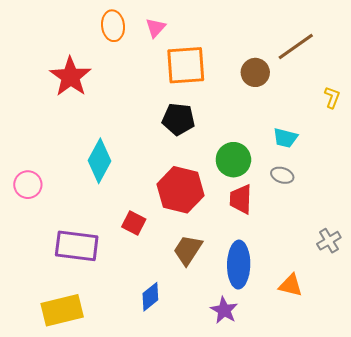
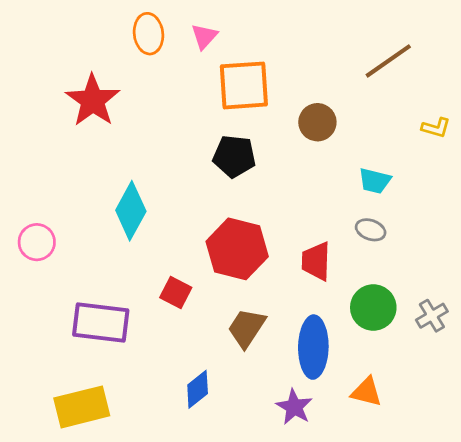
brown circle: (255, 72) -> (317, 122), moved
yellow L-shape: (332, 97) -> (436, 128), turned 85
green circle: (233, 160) -> (373, 308), moved
orange triangle: (291, 285) -> (366, 392), moved

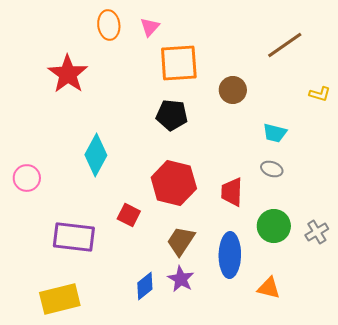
purple star: (294, 407) -> (181, 279), moved

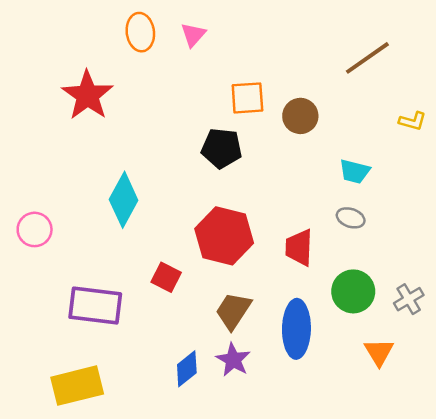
orange square: (179, 63) -> (247, 98), moved, size x0.7
orange triangle: (269, 288) -> (379, 352), moved, turned 45

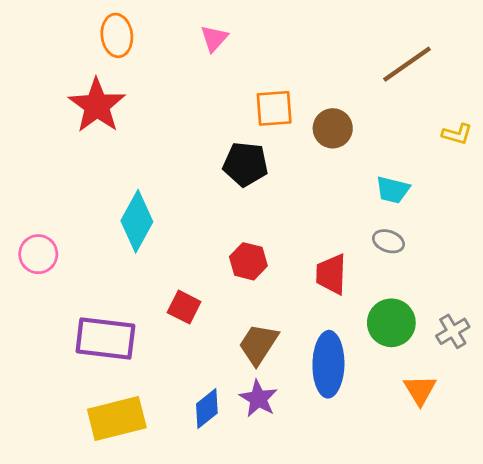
orange ellipse: (140, 32) -> (117, 35), moved
red hexagon: (224, 236) -> (248, 261), size x0.6
yellow rectangle: (77, 386) -> (117, 419), moved

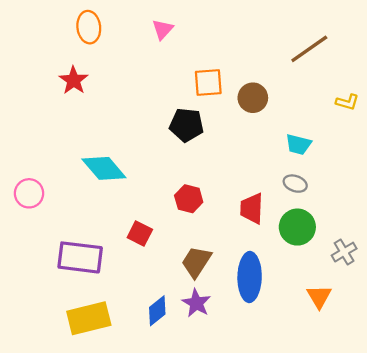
red star: (97, 105) -> (74, 80), size x0.7
cyan diamond: (137, 221) -> (104, 168), turned -69
green circle: (391, 323) -> (297, 227), moved

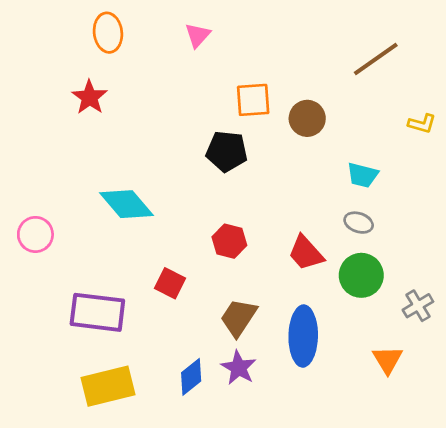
red trapezoid: (252, 209) -> (306, 253), turned -44

